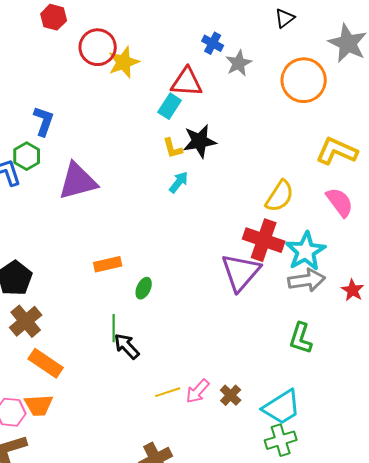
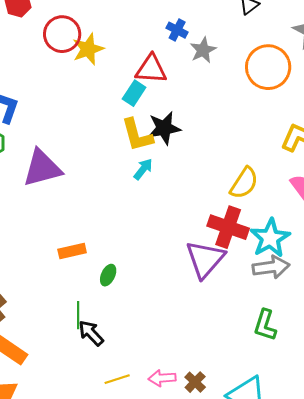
yellow L-shape: (173, 148) -> (137, 135), size x1.6
pink arrow: (198, 391) -> (162, 378), turned 44
yellow line: (168, 392) -> (117, 379), moved

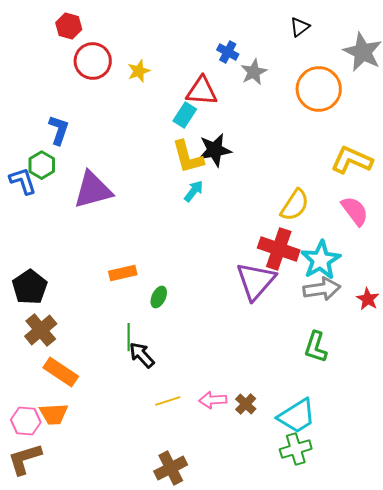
red circle: (62, 34) -> (93, 61), moved
yellow star: (88, 49) -> (139, 71), size x0.7

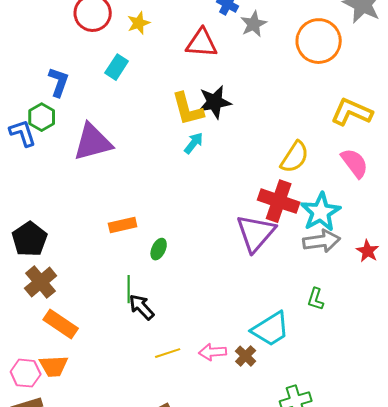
cyan rectangle: (185, 115) -> (117, 67), moved
green L-shape: (316, 347) -> (316, 299), size x0.7
cyan trapezoid: (297, 416) -> (271, 329), moved

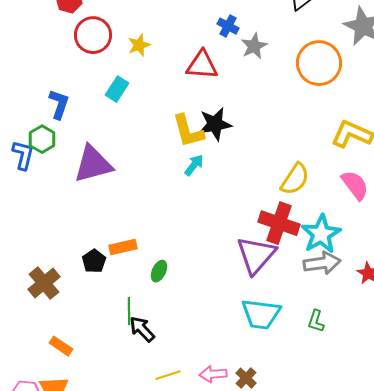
blue L-shape: (23, 133) -> (23, 155), turned 32
black pentagon: (30, 239) -> (94, 261), moved, size x0.7
brown cross: (41, 282) -> (44, 283), moved
orange rectangle: (61, 324) -> (61, 346), size x0.7
cyan trapezoid: (271, 329) -> (261, 314), moved, turned 39

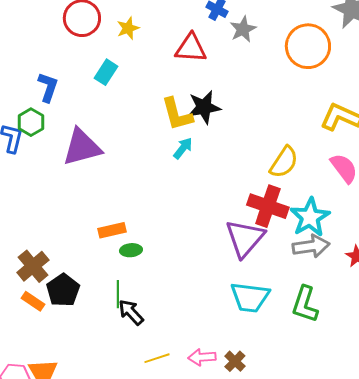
black pentagon: (94, 261) -> (63, 290), moved, size x1.4
green ellipse: (159, 271) -> (131, 250), moved, turned 60
green L-shape: (316, 321) -> (305, 304), size x1.6
orange rectangle: (61, 346) -> (33, 301), moved

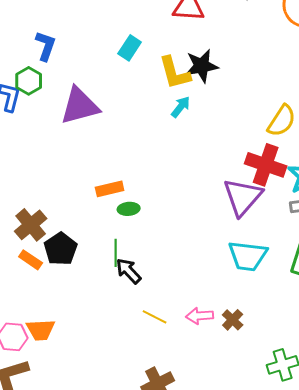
cyan rectangle: (106, 72) -> (130, 48), moved
yellow line: (157, 358) -> (155, 317), turned 45

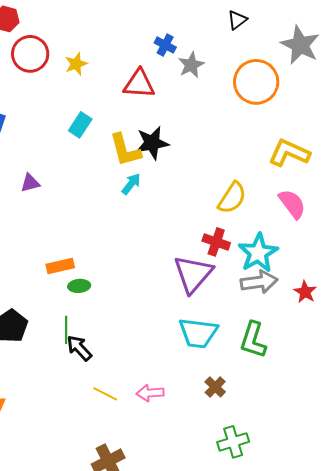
purple triangle: (80, 106) -> (30, 183), size x0.5
red cross: (266, 165) -> (216, 242), size x0.7
brown cross: (233, 320) -> (215, 387), moved

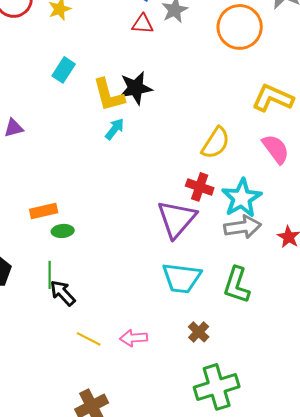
red triangle: (139, 84) -> (143, 24), moved, size x0.7
green cross: (233, 442) -> (217, 387), size x1.4

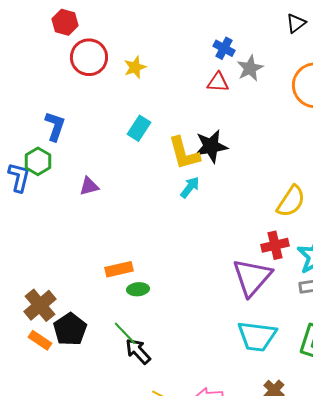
red cross: (200, 187) -> (275, 245), turned -32
green line: (50, 275) -> (125, 333), turned -44

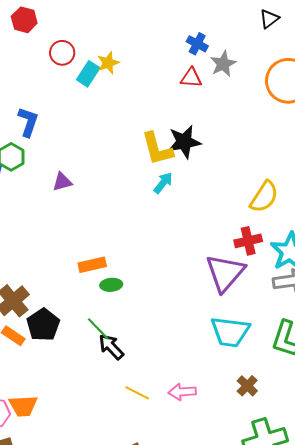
red hexagon: (65, 22) -> (24, 20), moved
red circle: (89, 57) -> (62, 53), size x0.7
cyan rectangle: (139, 128) -> (88, 74), moved

